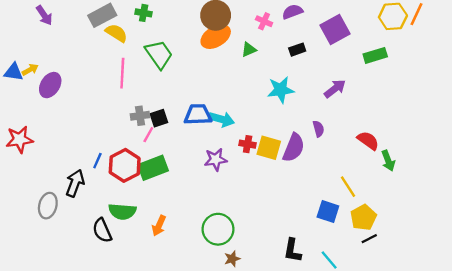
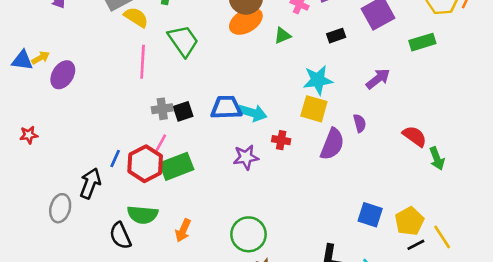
pink line: (148, 135) -> (161, 143), moved
red star: (19, 139) -> (29, 135), size x0.6
yellow square: (269, 148) -> (314, 109), moved
yellow line: (348, 187) -> (442, 237), moved

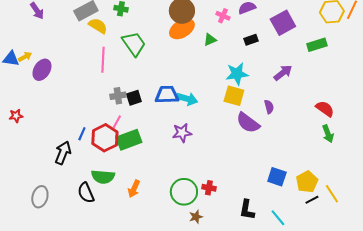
red semicircle: (415, 136) -> (325, 109), moved
red cross: (281, 140) -> (209, 188), moved
purple semicircle: (332, 144) -> (248, 123), turned 105
gray ellipse: (60, 208) -> (40, 197), moved

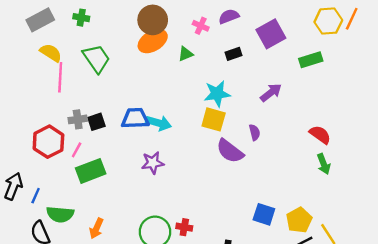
yellow semicircle: (98, 26) -> (51, 53), moved
blue line: (82, 134) -> (36, 196), moved
red hexagon: (105, 138) -> (48, 142), moved

